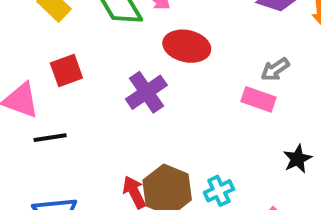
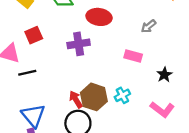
purple cross: (146, 92) -> (79, 44), turned 30
pink rectangle: (258, 99) -> (133, 56), moved

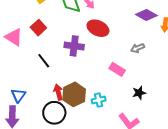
red square: (34, 35) -> (38, 28), turned -35
black line: (27, 73) -> (44, 61), moved, turned 49
blue triangle: (33, 116) -> (18, 95), size x0.7

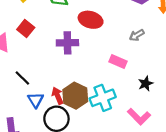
black line: (44, 61) -> (22, 78), moved
blue triangle: (18, 95) -> (36, 100), moved
cyan cross: (99, 100) -> (103, 98), size x1.6

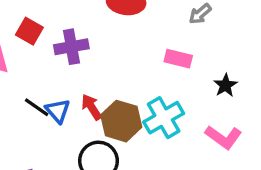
purple cross: (67, 43) -> (71, 47), moved
red arrow: (58, 96) -> (92, 107), moved
blue triangle: (36, 100) -> (58, 111), moved

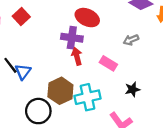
purple cross: (71, 47) -> (72, 38), moved
red arrow: (92, 107) -> (77, 56), moved

